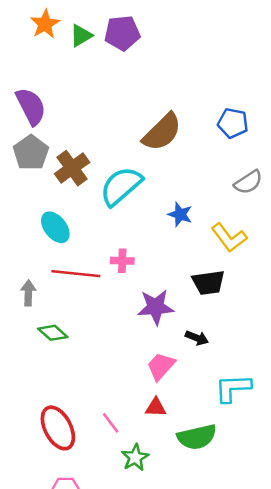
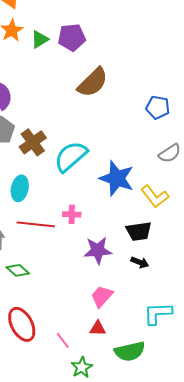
brown semicircle: (162, 132) -> (93, 82), moved
blue star: (180, 214) -> (117, 178), size x1.8
cyan ellipse: (55, 227) -> (20, 188), turned 50
black arrow: (197, 338) -> (140, 262), moved
red ellipse: (58, 428) -> (22, 324), moved

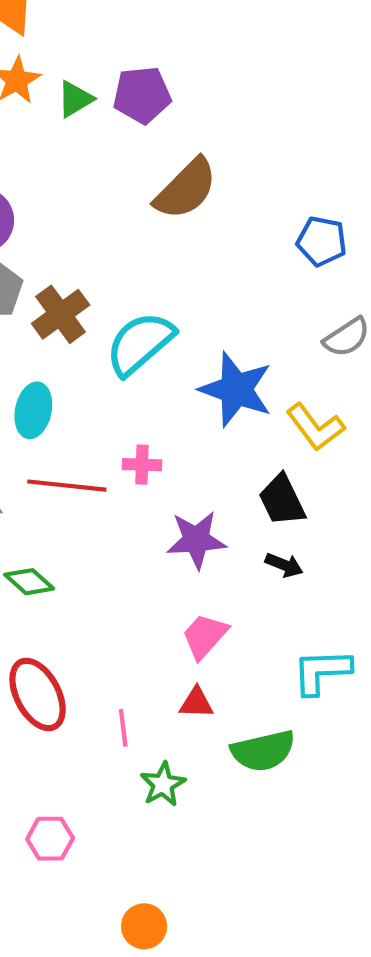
black trapezoid: (139, 231) -> (282, 500), turned 72
pink line: (63, 340) -> (123, 728), turned 30

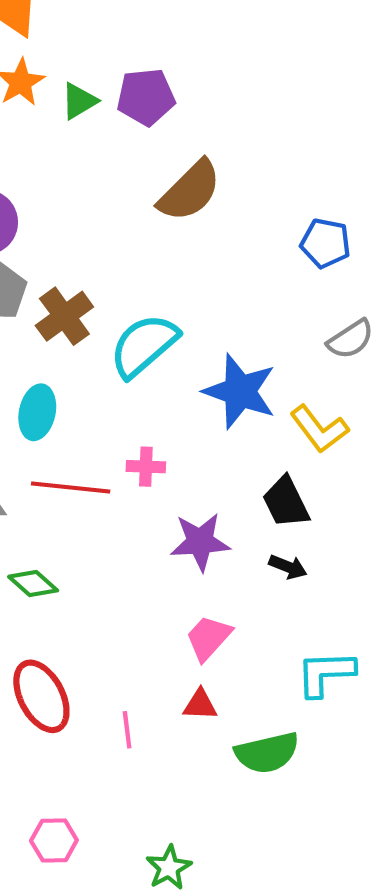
green star: (163, 784) -> (169, 868), moved

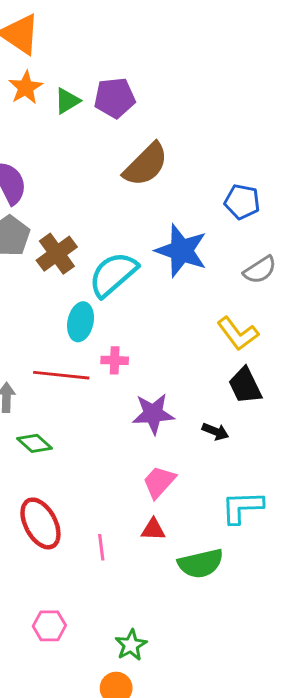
blue star: (240, 391) -> (181, 251), moved
cyan ellipse: (37, 412) -> (81, 322), moved
black trapezoid: (286, 502) -> (245, 386), moved

